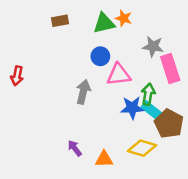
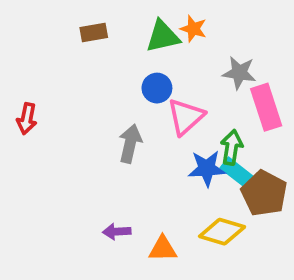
pink triangle: (119, 75) -> (186, 117), turned -35
purple arrow: (75, 148) -> (117, 232), turned -56

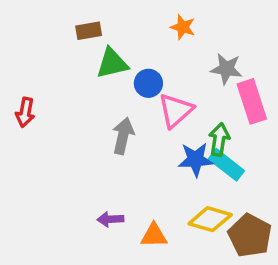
green triangle: (163, 36) -> (112, 63), moved
brown pentagon: (264, 193) -> (250, 236), moved

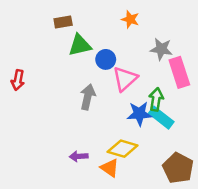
yellow diamond: (210, 219) -> (123, 149), moved
orange triangle: (154, 236) -> (110, 168), turned 36

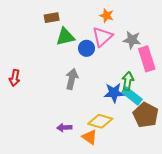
pink triangle: (125, 79) -> (102, 37), moved
red arrow: (18, 80) -> (15, 78), moved
brown pentagon: (178, 168) -> (146, 115), moved

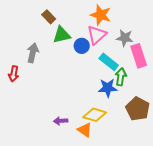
orange star: (107, 16) -> (101, 15), size x1.5
brown rectangle: (52, 18) -> (49, 17), turned 56
gray arrow: (72, 79) -> (33, 53), moved
cyan rectangle: (132, 96) -> (109, 62), moved

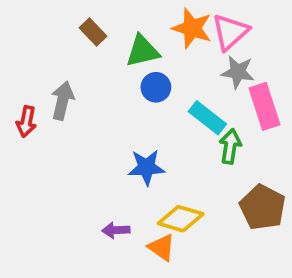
green triangle: (62, 35) -> (143, 51), moved
pink triangle: (97, 35) -> (230, 32), moved
red arrow: (14, 74) -> (26, 122), moved
blue star: (108, 88) -> (146, 167), moved

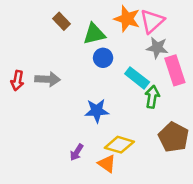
gray arrow: (63, 101) -> (48, 79), moved, turned 80
purple arrow: (116, 230) -> (77, 152), turned -54

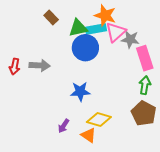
pink triangle: (152, 21) -> (116, 32), moved
blue circle: (103, 58) -> (85, 48), size x1.6
cyan rectangle: (137, 78) -> (96, 29), moved, turned -48
green arrow: (152, 97) -> (145, 85), moved

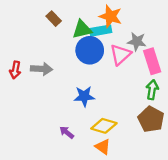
pink triangle: (116, 32) -> (120, 55), moved
purple arrow: (64, 126) -> (67, 132), turned 96
orange triangle: (89, 135) -> (103, 147), moved

